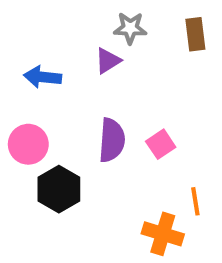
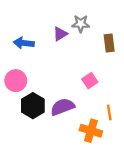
gray star: (130, 28) -> (81, 24), moved
brown rectangle: (195, 34) -> (109, 43), moved
purple semicircle: (112, 140) -> (62, 107), moved, turned -115

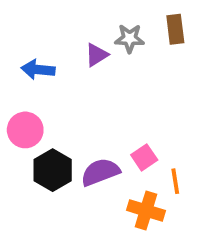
brown rectangle: (109, 43) -> (175, 29), moved
pink square: (90, 81) -> (144, 157), moved

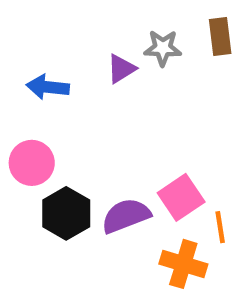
pink square: (144, 157) -> (181, 197), size x1.4

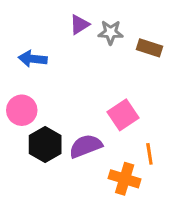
brown rectangle: (220, 36) -> (149, 48), moved, turned -65
purple triangle: (121, 69) -> (79, 25), moved
pink square: (181, 197) -> (123, 115), moved

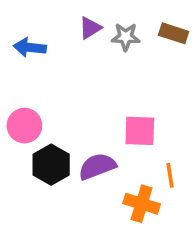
brown rectangle: (149, 48) -> (174, 33), moved
blue arrow: (33, 59) -> (30, 47), moved
pink square: (123, 115) -> (140, 131), turned 36

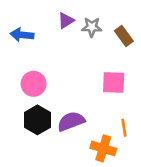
brown rectangle: (174, 33) -> (124, 36), moved, turned 36
pink circle: (24, 126) -> (34, 84), moved
pink square: (140, 131) -> (114, 83), moved

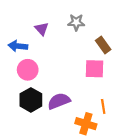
purple triangle: (66, 21) -> (42, 29), moved, turned -40
blue arrow: (22, 35) -> (18, 46), moved
brown rectangle: (124, 36) -> (103, 45), moved

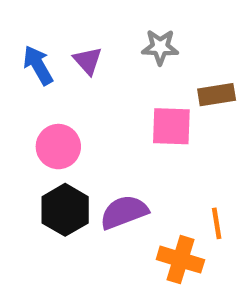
brown rectangle: (103, 45) -> (217, 95), turned -63
blue arrow: (18, 46) -> (38, 65), moved, turned 54
pink square: (95, 69) -> (171, 126), moved

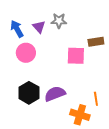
gray star: (160, 47) -> (59, 21), moved
pink circle: (58, 147) -> (26, 53), moved

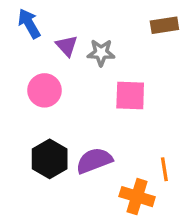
gray star: (59, 21) -> (101, 53), moved
blue arrow: (17, 29) -> (29, 24), moved
brown rectangle: (96, 42) -> (164, 25), moved

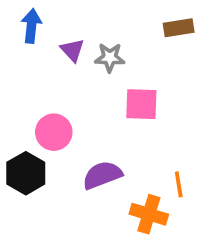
blue arrow: (29, 24) -> (31, 26), turned 36
pink circle: (45, 90) -> (54, 132), moved
black hexagon: (50, 159) -> (26, 173), moved

